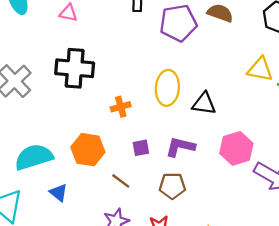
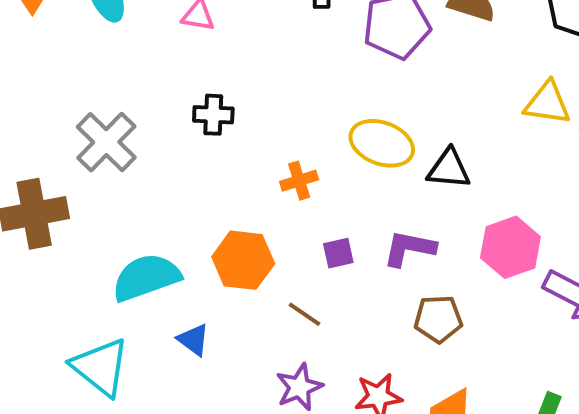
black cross: (75, 68) -> (213, 115), size x0.6
yellow ellipse: (167, 88) -> (382, 143), turned -72
brown pentagon: (172, 186) -> (438, 319), moved

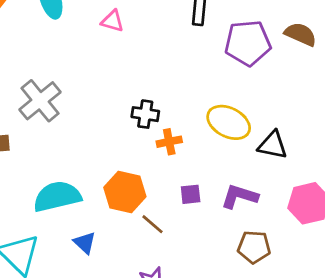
black cross: (213, 115) -> (145, 114), moved
brown line: (305, 314) -> (153, 224), moved

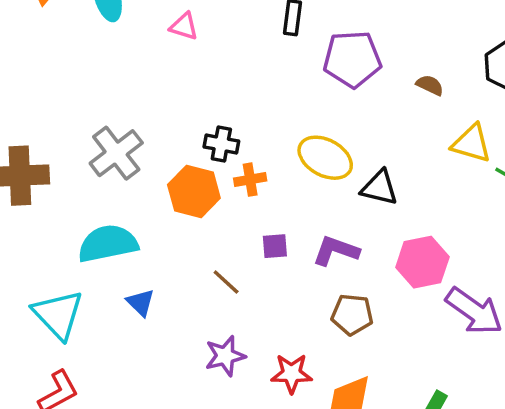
brown semicircle: (301, 34) -> (430, 85), moved, size x0.7
gray cross: (40, 101) -> (116, 153), moved
orange hexagon: (125, 192) -> (194, 191), moved

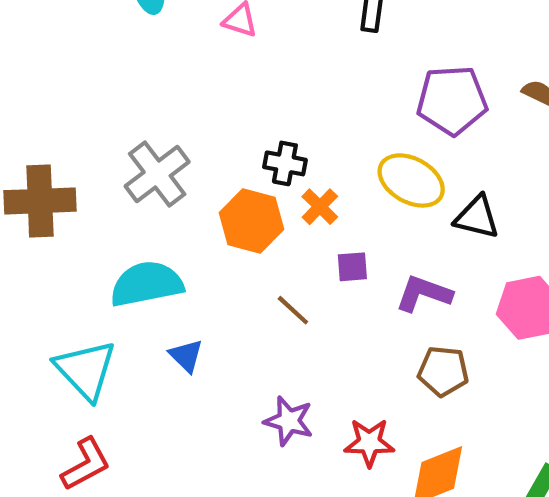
purple pentagon: (352, 59) -> (452, 100), moved
orange cross: (250, 180) -> (320, 207), turned -36
purple square: (275, 246) -> (352, 267), moved
brown line: (226, 282) -> (293, 310), moved
purple star: (225, 356) -> (289, 421), turned 30

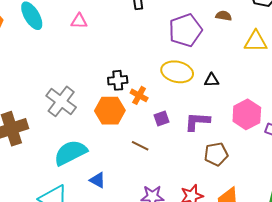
black triangle: (477, 217) -> (212, 80), size x0.7

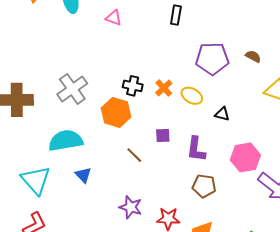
yellow ellipse: (177, 72) -> (192, 96), size x0.7
orange cross: (139, 95) -> (164, 88), moved
purple L-shape: (197, 121) -> (196, 149), turned -104

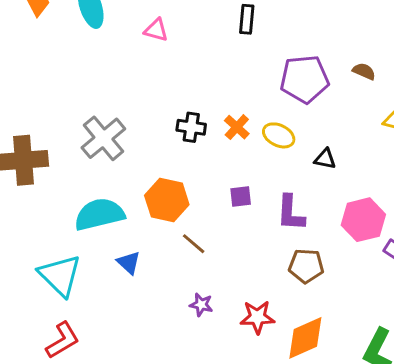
orange hexagon: (116, 112) -> (167, 200), moved
brown line: (134, 155) -> (194, 244), moved
purple star: (131, 207) -> (201, 305), size x0.7

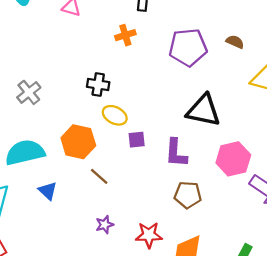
orange cross: (237, 127) -> (125, 35), moved, turned 30
yellow ellipse: (279, 135) -> (115, 115), moved
gray cross: (103, 138) -> (29, 92), size x0.7
black triangle: (325, 159) -> (204, 111), size x2.0
purple star: (201, 305) -> (105, 225), turned -30

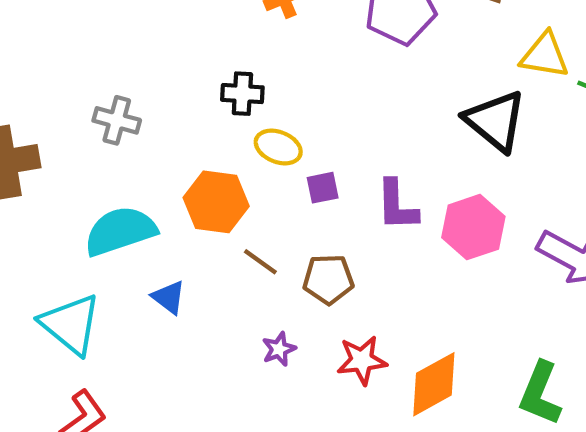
gray cross: (29, 92) -> (117, 120), turned -30
black triangle: (204, 111) -> (495, 121), moved, turned 33
pink hexagon: (233, 159) -> (473, 227), moved
brown pentagon: (188, 195) -> (328, 279), moved

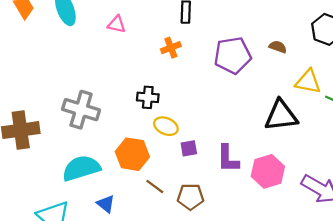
gray cross: (117, 120) -> (81, 110), size x1.5
black triangle: (495, 121) -> (281, 116), turned -48

